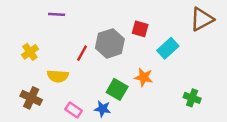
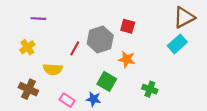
purple line: (57, 14) -> (38, 19), moved
cyan rectangle: (168, 48) -> (177, 44), moved
orange star: (144, 77) -> (127, 59), moved
green cross: (192, 98) -> (150, 89), moved

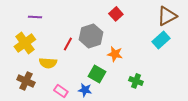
red square: (128, 26) -> (116, 14), moved, turned 32
yellow cross: (27, 47) -> (25, 43), size x1.5

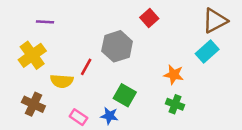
red line: (68, 44) -> (86, 67), moved
orange star: (115, 54) -> (174, 75), moved

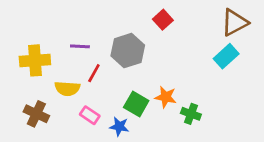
purple line: (45, 22) -> (80, 46), moved
yellow cross: (32, 55) -> (35, 60), turned 32
orange star: (174, 75) -> (166, 97), moved
pink rectangle: (78, 117) -> (90, 115), moved

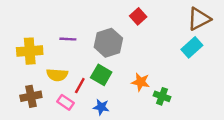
red line: (94, 73) -> (80, 86), moved
green square: (136, 104) -> (101, 75), moved
brown cross: (36, 114) -> (31, 96), turned -36
pink rectangle: (90, 115) -> (65, 102), moved

